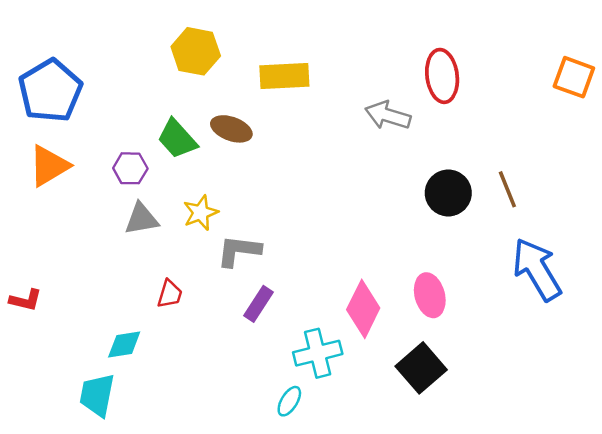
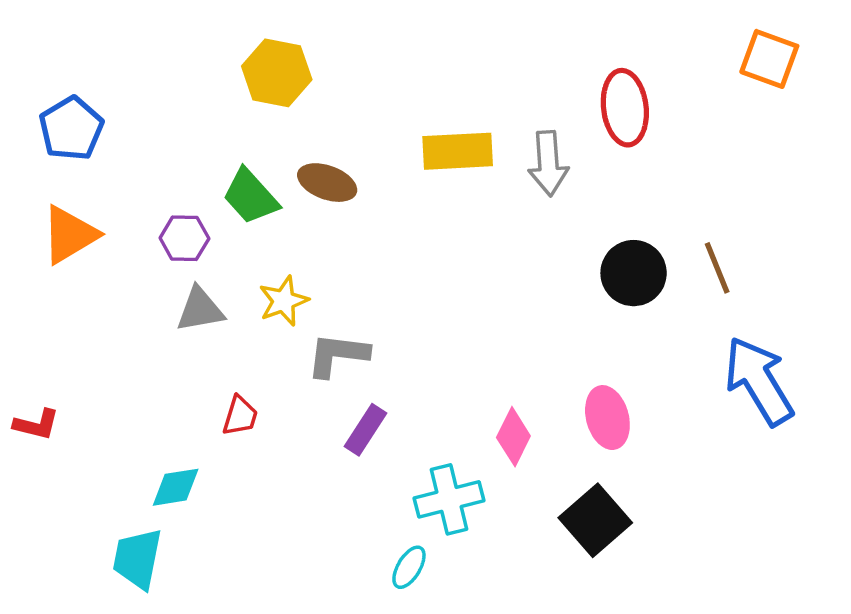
yellow rectangle: (284, 76) -> (458, 151), moved
orange square: (574, 77) -> (769, 59), moved
blue pentagon: (50, 91) -> (71, 129), size x0.7
gray arrow: (388, 115) -> (548, 163), turned -111
pink diamond: (363, 309) -> (513, 437), size x0.7

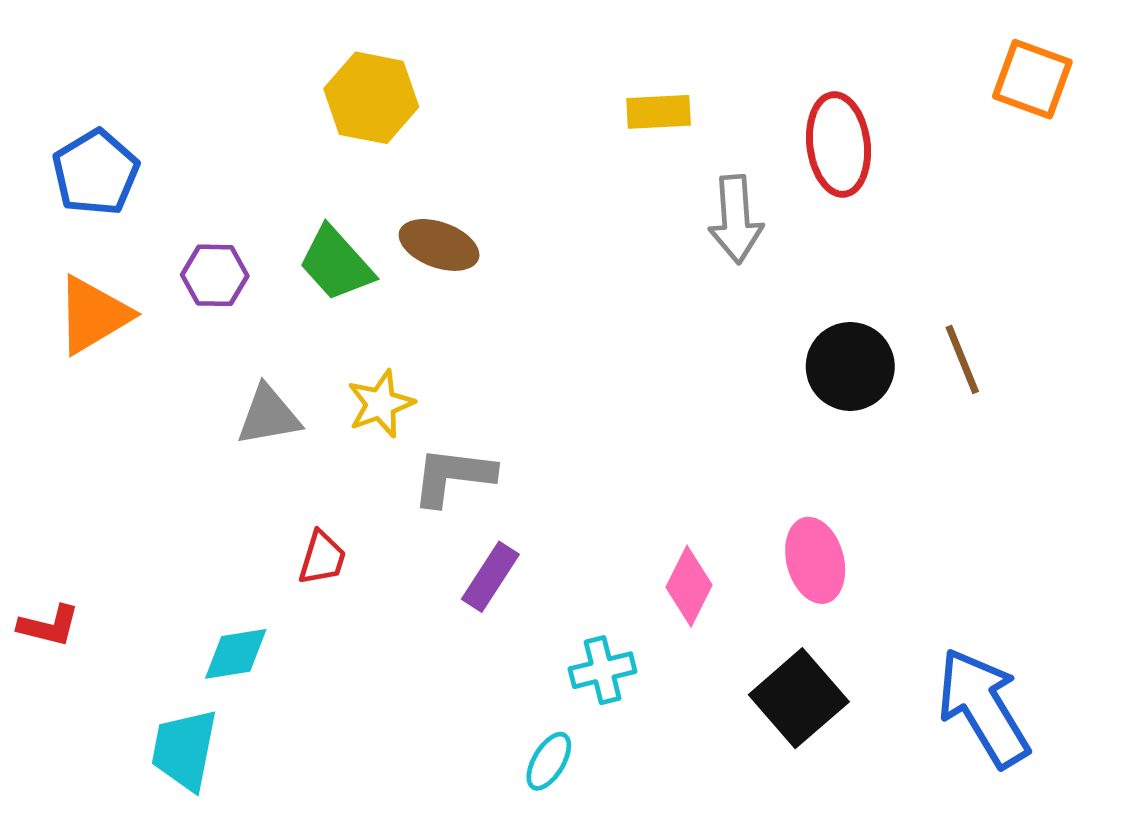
yellow rectangle: (458, 151) -> (659, 112), moved, size x0.7
purple hexagon: (184, 238) -> (215, 275), moved
blue arrow: (759, 381) -> (983, 708), moved
red L-shape: (36, 425) -> (49, 626), moved
cyan cross: (449, 499) -> (603, 670), size x0.7

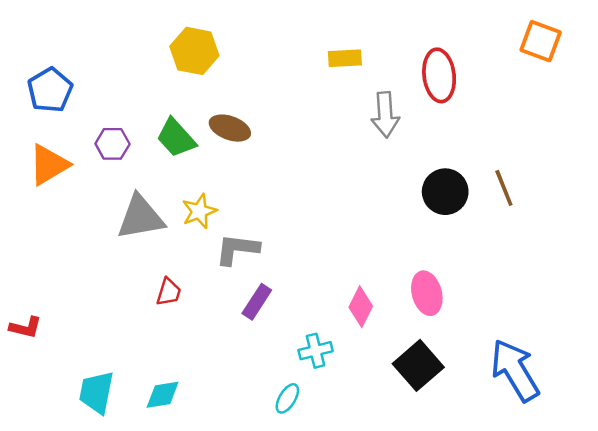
gray triangle: (268, 416) -> (141, 217), size x1.4
cyan diamond: (236, 654) -> (163, 395), moved

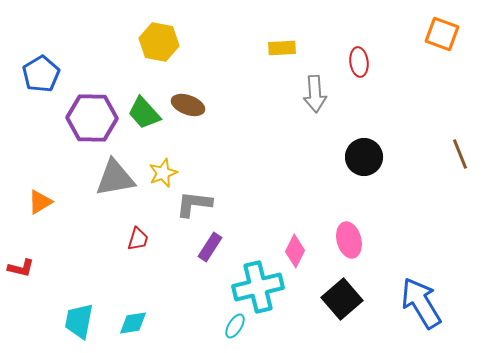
red ellipse: (439, 75) -> (359, 62), size x0.7
purple hexagon: (112, 144) -> (92, 118), size x1.8
orange triangle: (49, 165) -> (40, 202), moved, size x0.7
brown line: (504, 188) -> (460, 154), moved
cyan cross: (316, 351) -> (258, 287), size x1.8

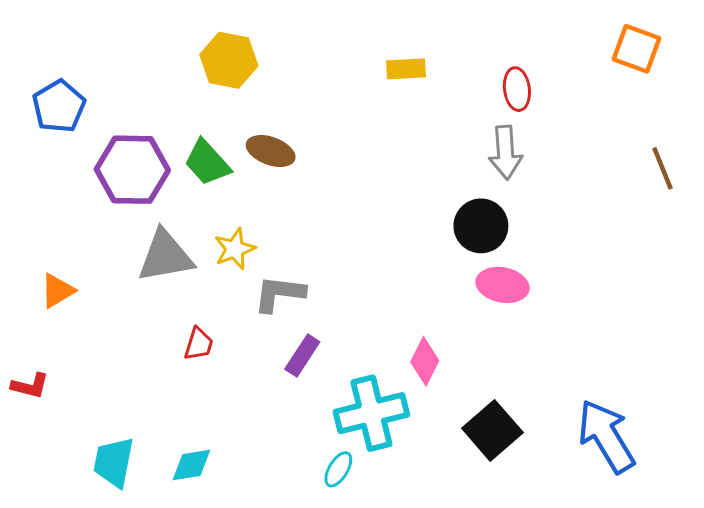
gray arrow: (315, 94) -> (505, 152), moved
brown line: (460, 154) -> (662, 168), moved
black circle: (364, 157) -> (481, 226), moved
pink ellipse: (349, 240) -> (503, 285), moved, turned -64

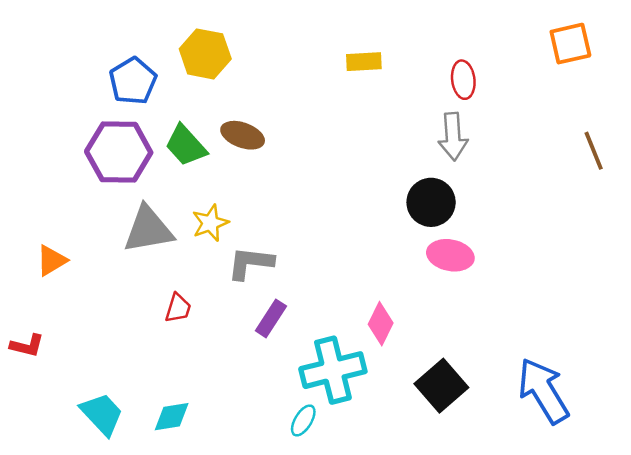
orange square: (636, 49) -> (570, 44), turned -33
blue pentagon: (59, 106) -> (133, 81), moved
cyan trapezoid: (114, 462) -> (102, 414), turned 126

